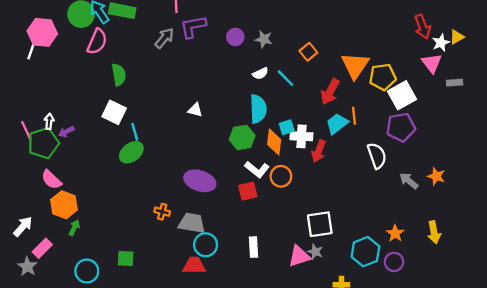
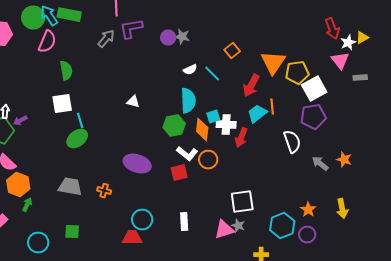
gray star: (264, 39) -> (182, 37), moved
white square: (114, 112) -> (62, 104), turned -35
gray trapezoid: (192, 223) -> (70, 187), moved

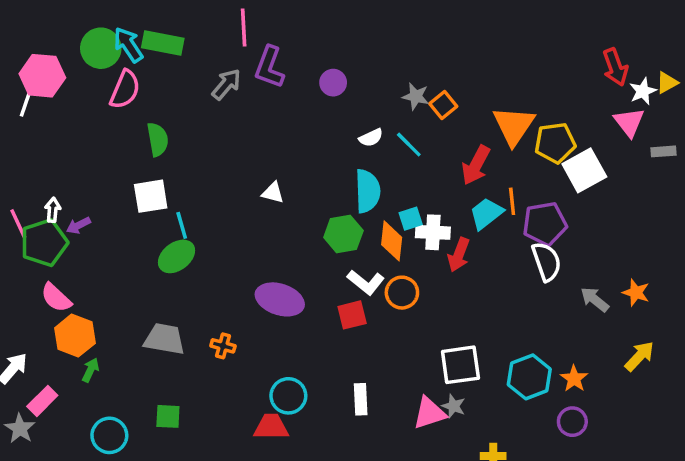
purple L-shape: (131, 29) -> (269, 67), turned -60
gray star: (182, 37) -> (416, 96), moved
purple pentagon: (313, 117) -> (545, 224), moved
yellow arrow: (342, 209) -> (639, 356), moved, turned -126
cyan hexagon: (282, 226) -> (529, 377), moved

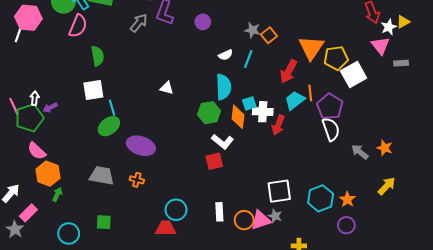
cyan line: (409, 145) -> (248, 59), turned 66
purple pentagon: (545, 224) -> (330, 107), turned -30
orange circle: (402, 293) -> (244, 220), moved
purple ellipse: (280, 299) -> (141, 146), moved

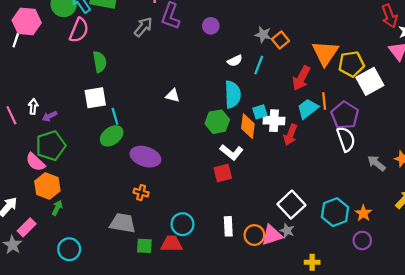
green pentagon: (29, 118) -> (51, 146), moved
gray trapezoid: (102, 176) -> (123, 223), moved
white square: (279, 191) -> (291, 205), turned -35
green square: (104, 222) -> (144, 246), moved

